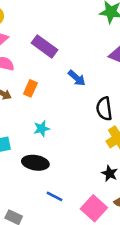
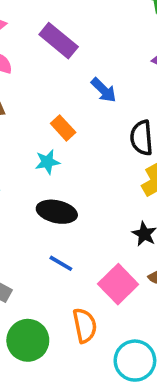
orange rectangle: (30, 88) -> (63, 128), moved, turned -70
black ellipse: (35, 163) -> (57, 212), moved

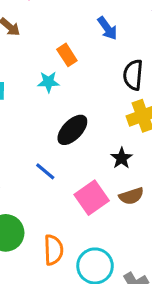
black ellipse: (57, 212) -> (72, 130), moved, turned -68
orange semicircle: (85, 325) -> (53, 250), moved

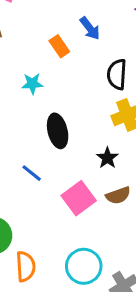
orange rectangle: (67, 55) -> (59, 46), moved
black ellipse: (72, 130) -> (58, 131), turned -56
orange semicircle: (53, 250) -> (26, 266), moved

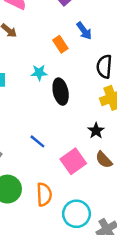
black ellipse: (58, 131) -> (61, 92), moved
brown semicircle: (118, 195) -> (104, 160), turned 66
orange semicircle: (26, 266) -> (44, 194), moved

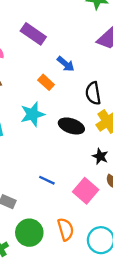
cyan star: (39, 73) -> (33, 114), size x1.5
black ellipse: (61, 92) -> (71, 126), moved, turned -45

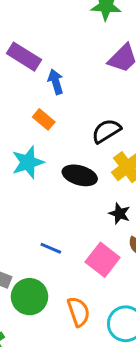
blue arrow: (66, 64) -> (56, 82), moved, turned -144
black semicircle: (93, 93) -> (106, 131), turned 70
green circle: (29, 233) -> (29, 297), moved

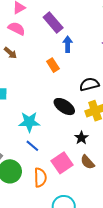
cyan star: (28, 162) -> (29, 122), moved
orange semicircle: (79, 312) -> (40, 178), moved

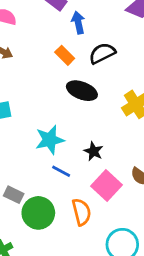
black semicircle: (89, 84) -> (102, 53), moved
black ellipse: (64, 107) -> (82, 91), moved
black star: (81, 138) -> (94, 151), moved

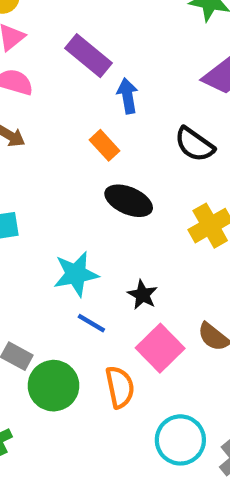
black semicircle: (102, 53) -> (194, 144), moved, turned -120

